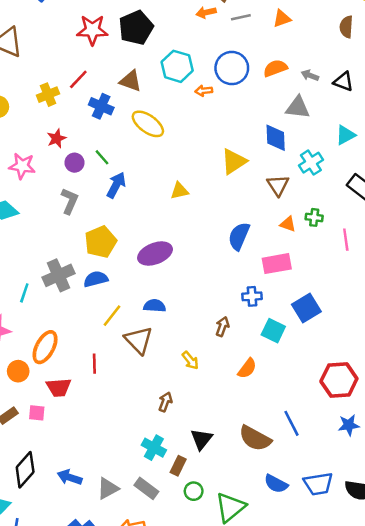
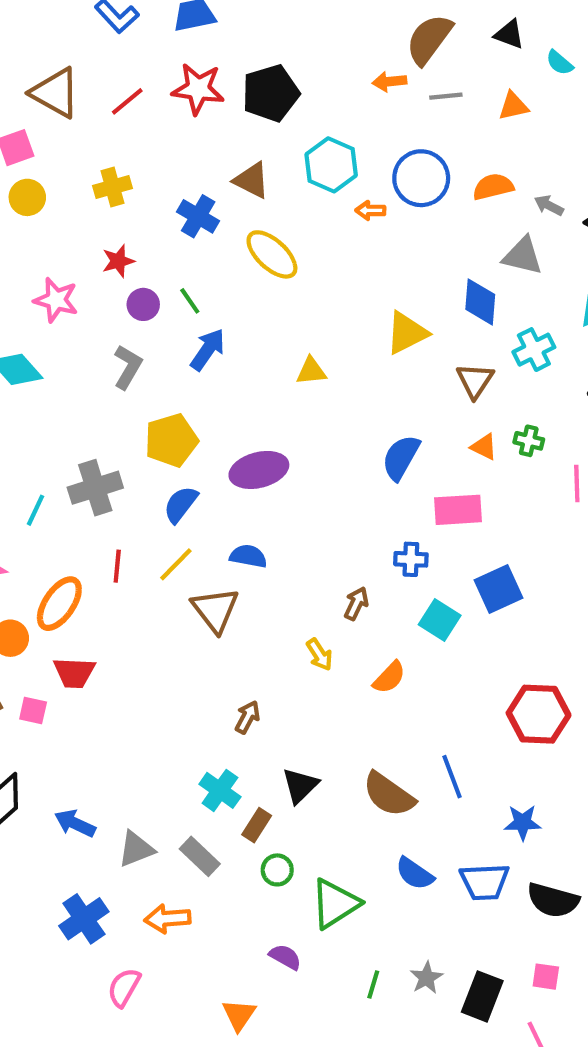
red line: (78, 79) -> (127, 101), moved
blue semicircle: (96, 279) -> (181, 504), moved, turned -45
yellow arrow: (190, 360) -> (319, 655), moved
red line: (94, 364) -> (117, 566), moved
blue star: (349, 425) -> (523, 823), moved

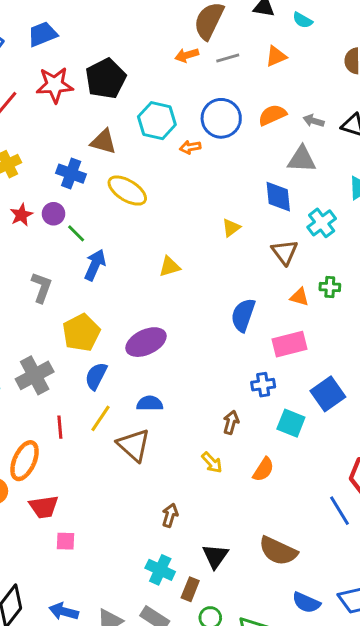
purple circle: (143, 304) -> (54, 214), moved
yellow triangle: (407, 333) -> (231, 228), size x0.6
pink square: (33, 711) -> (66, 541), moved
blue line: (452, 777) -> (340, 511), moved

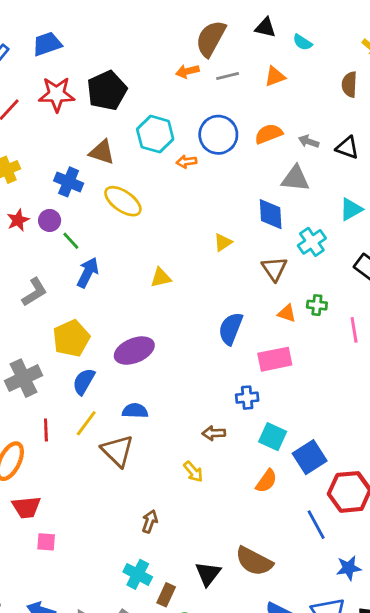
gray L-shape: (42, 287) -> (34, 292), turned 36
blue square: (328, 394) -> (310, 457), moved
brown arrow: (231, 422) -> (214, 433), turned -110
orange semicircle: (263, 469) -> (266, 481), moved
black triangle: (215, 556) -> (208, 574), moved

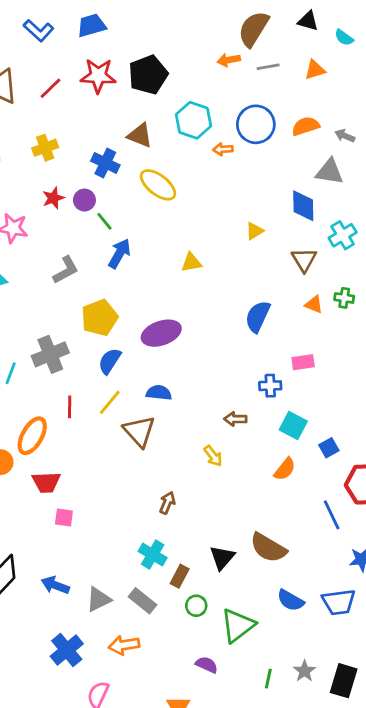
pink rectangle: (275, 359) -> (303, 362), moved, size x0.7
blue square: (310, 457) -> (329, 448), size x0.6

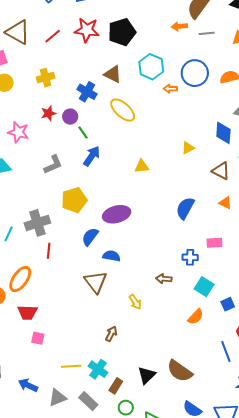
brown triangle: (304, 260) -> (221, 171), turned -36
blue semicircle: (110, 361) -> (90, 237), moved
yellow line: (110, 402) -> (71, 366), moved, turned 42
red line: (70, 407) -> (49, 251), moved
yellow arrow: (213, 456) -> (135, 302), moved

